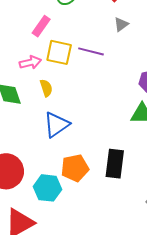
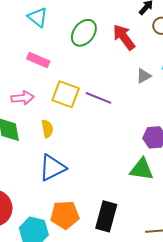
gray triangle: (121, 24) -> (144, 76), moved
pink rectangle: (41, 26) -> (38, 60), moved, turned 70
pink arrow: (30, 62) -> (23, 98), moved

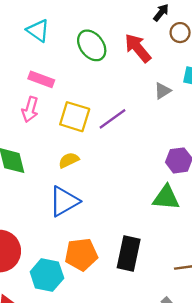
green ellipse: (84, 33) -> (92, 45), turned -72
pink arrow: (23, 98) -> (30, 109), moved, turned 115
purple line: (99, 98) -> (112, 119), turned -55
yellow semicircle: (47, 129) -> (69, 160), moved, turned -102

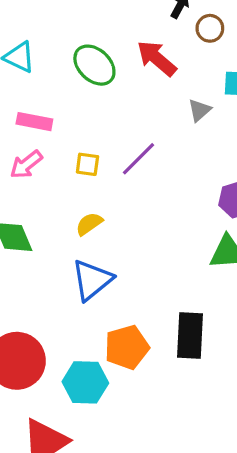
pink arrow: (30, 109) -> (26, 164), turned 45
yellow square: (75, 117) -> (87, 164), size x0.6

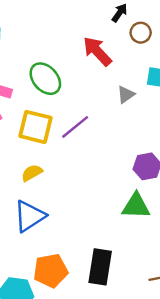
green ellipse: (94, 65) -> (45, 79), moved
yellow square: (87, 164) -> (36, 127), size x1.8

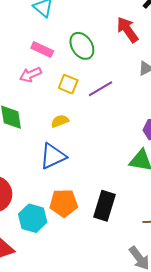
yellow square: (36, 127) -> (68, 84), size x0.7

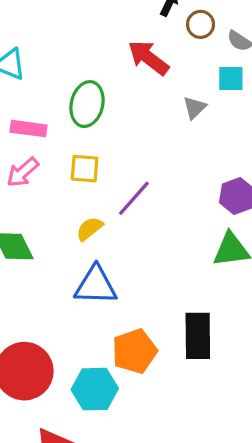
green ellipse: (82, 46) -> (87, 104), turned 64
purple line: (101, 89) -> (134, 198), moved
blue triangle: (53, 156) -> (96, 285), turned 44

